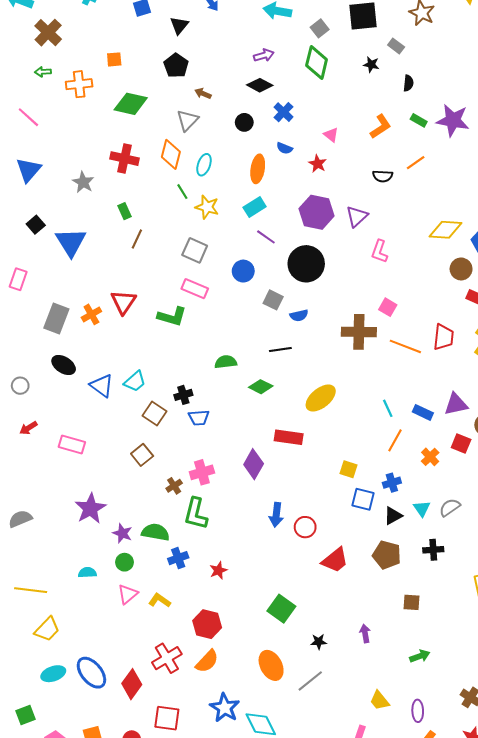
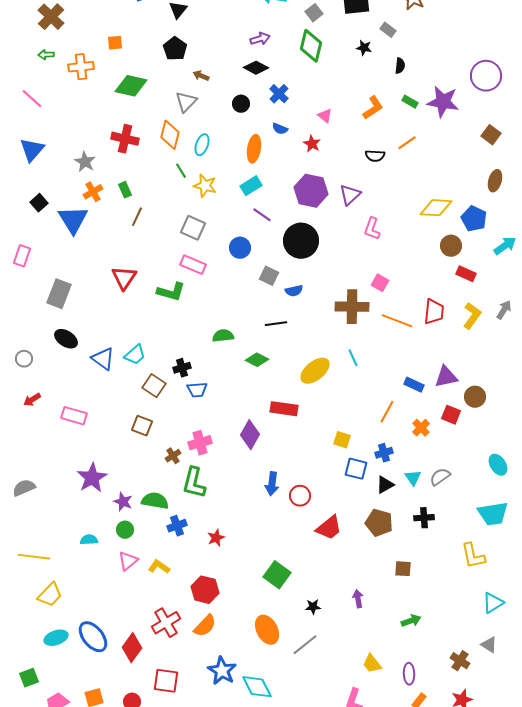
orange cross: (91, 314) -> (93, 192), moved
cyan line: (388, 408) -> (353, 358), moved
brown square: (142, 455) -> (142, 426), turned -30

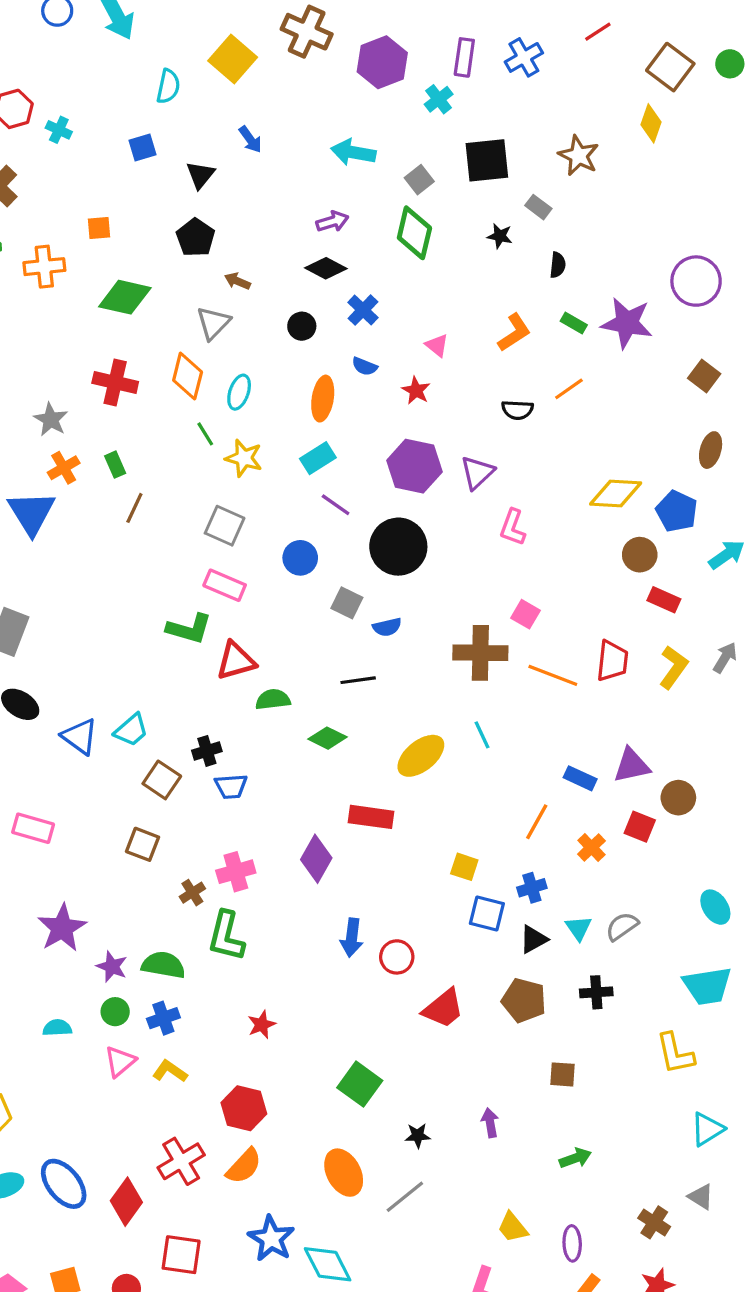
red triangle: (124, 278) -> (236, 661), moved, turned 40
blue cross: (177, 526) -> (163, 1018), moved

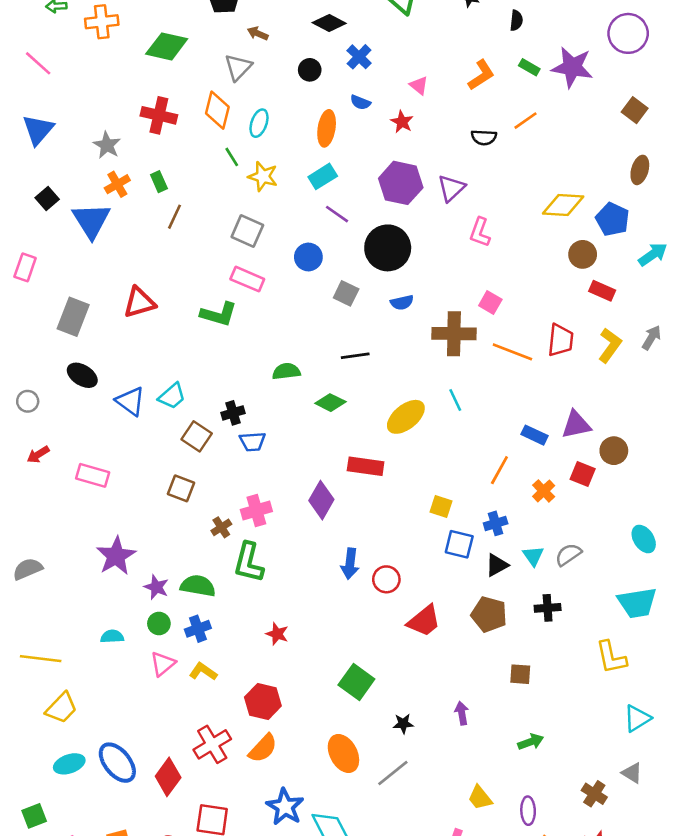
blue semicircle: (387, 627) -> (402, 302), moved
red triangle: (236, 661) -> (139, 302), moved
red star: (262, 1025) -> (277, 634), turned -30

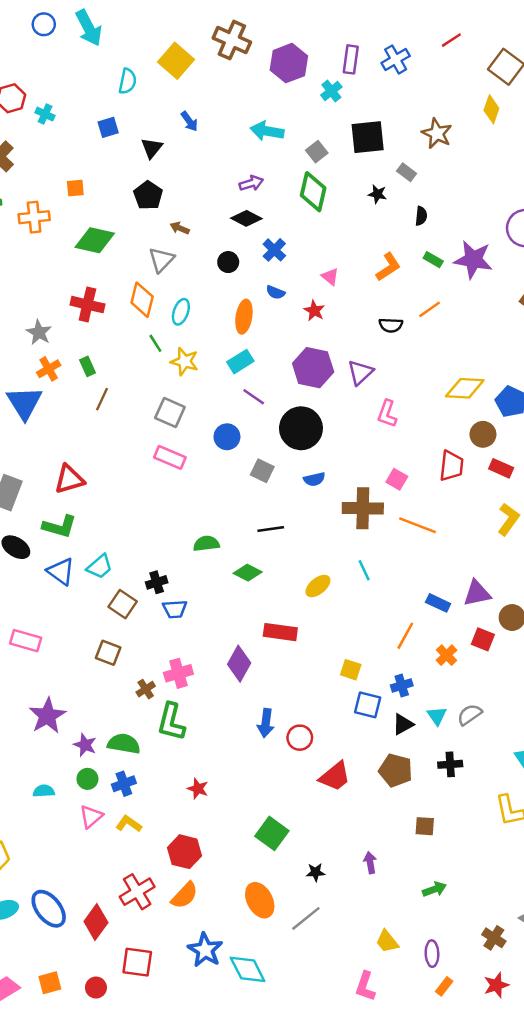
green L-shape: (219, 314) -> (60, 527), moved
red trapezoid: (561, 340) -> (451, 466), moved
yellow ellipse: (406, 417) -> (318, 586), size x0.7

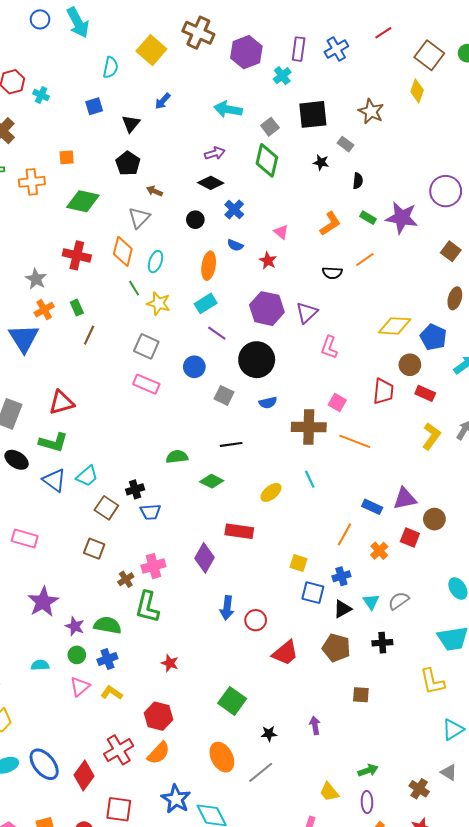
blue arrow: (189, 121) -> (163, 101), turned 78
green arrow: (434, 889) -> (368, 770), moved

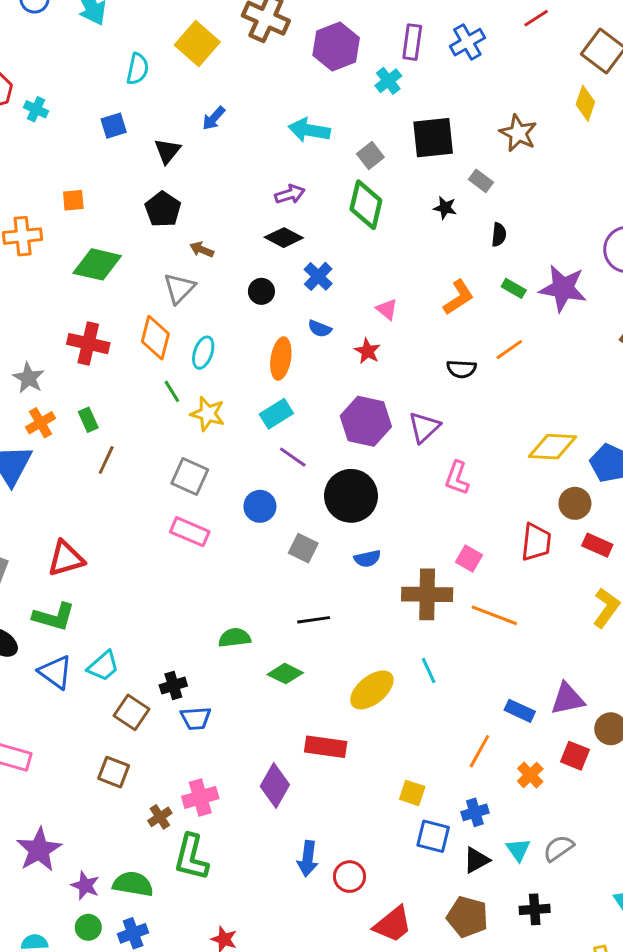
yellow ellipse: (271, 492) -> (372, 690), size x1.4

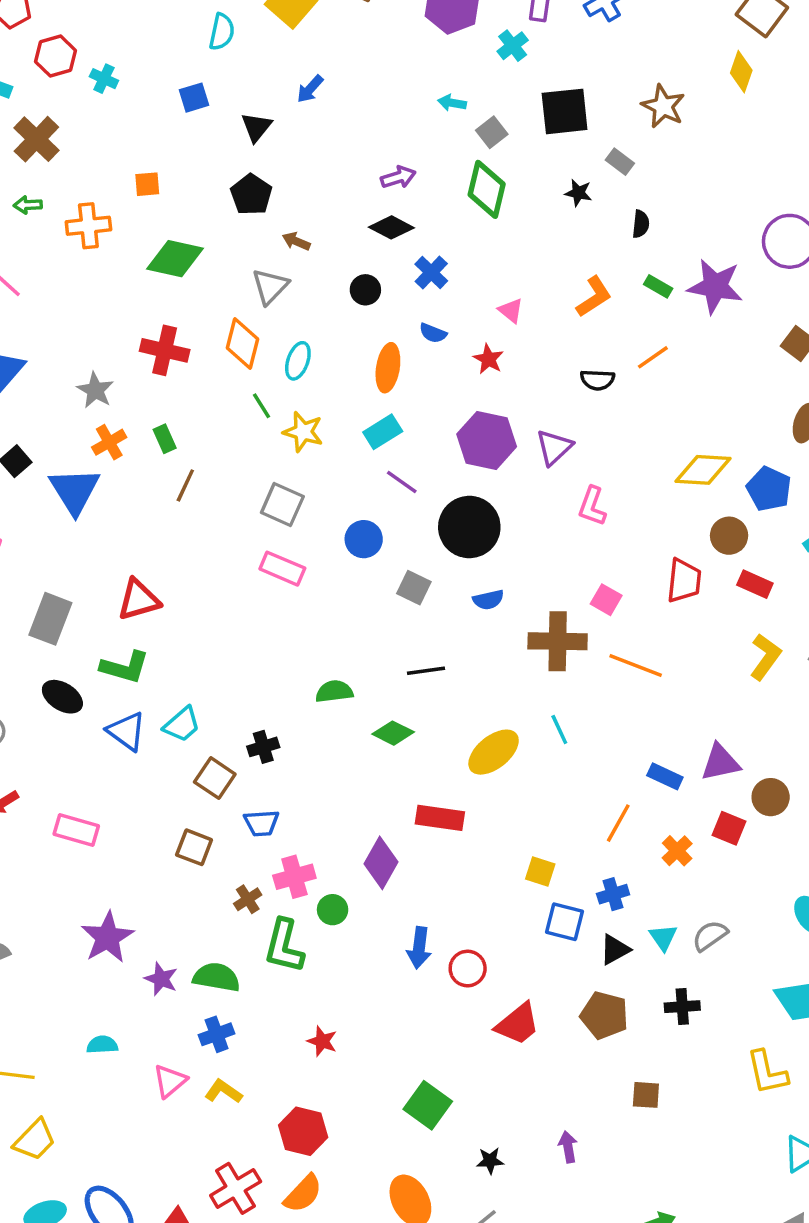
cyan arrow: (309, 130) -> (452, 103), moved, size x0.6
blue trapezoid: (196, 718) -> (262, 823), moved
green circle: (88, 927) -> (333, 910), moved

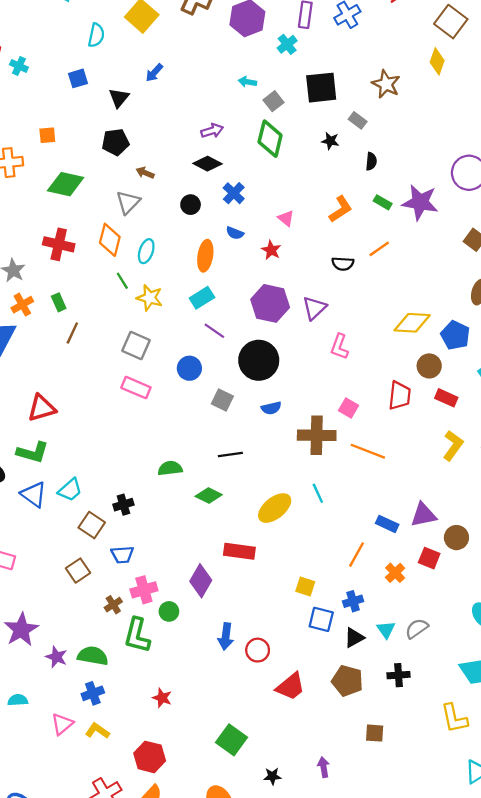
black pentagon: (251, 195) -> (116, 142), turned 30
brown square: (194, 847) -> (78, 571), turned 35

